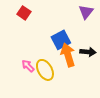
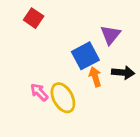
purple triangle: (86, 12) -> (110, 35), moved
orange arrow: (68, 55) -> (95, 77), size x0.6

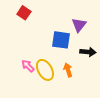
blue square: (85, 56) -> (61, 40), turned 36
orange arrow: (95, 77) -> (68, 70), moved

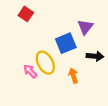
blue square: (61, 40) -> (66, 43), turned -30
yellow ellipse: (45, 70) -> (45, 63), moved

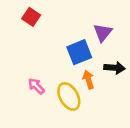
yellow ellipse: (45, 63) -> (69, 96), moved
orange arrow: (73, 76) -> (88, 80), moved

